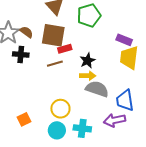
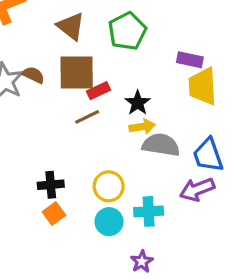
black cross: (21, 55) -> (51, 185), moved

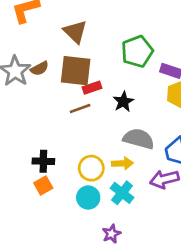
green pentagon: (127, 31) -> (137, 51), moved
brown semicircle: (33, 75) -> (39, 68), turned 120
yellow arrow: (142, 127) -> (122, 163), moved
cyan cross: (149, 211) -> (122, 193), turned 35

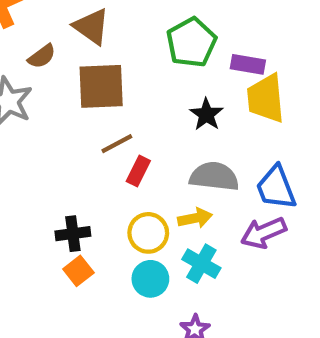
brown semicircle: (39, 68) -> (42, 56), moved
red rectangle: (92, 88) -> (138, 171), moved, turned -36
black star: (123, 102) -> (206, 114), moved

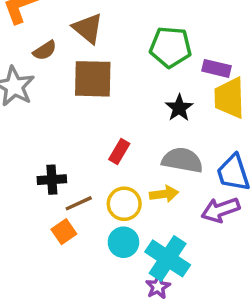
green pentagon: (191, 42) -> (170, 47), turned 30
brown line: (117, 144) -> (79, 203), moved
black cross: (73, 234) -> (52, 180), moved
cyan cross: (201, 264) -> (168, 258), moved, size x1.4

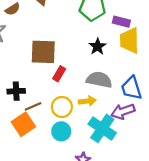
brown square: (93, 79) -> (43, 52), moved
orange square: (64, 232) -> (23, 124), size x1.5
cyan cross: (168, 258) -> (102, 128), moved

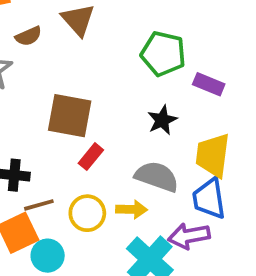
yellow trapezoid: (129, 40) -> (213, 155), moved
cyan circle: (61, 131) -> (48, 256), moved

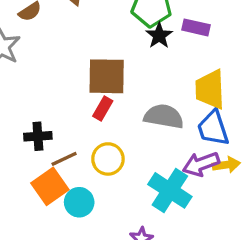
brown square: (70, 116) -> (107, 76), moved
black star: (162, 120) -> (159, 36), moved
yellow arrow: (132, 209) -> (226, 165), moved

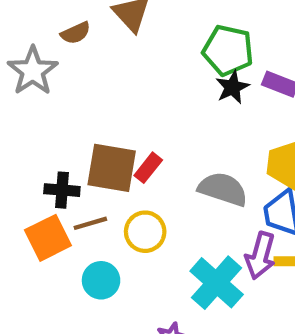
brown square: (107, 76) -> (112, 168), moved
purple arrow: (201, 164) -> (260, 256), turned -63
orange square: (50, 186) -> (48, 238), moved

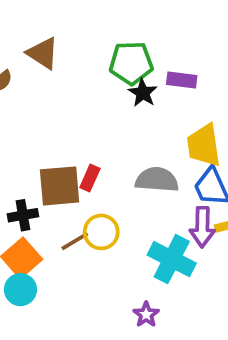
brown line: (90, 223) -> (75, 241), moved
cyan circle: (101, 280) -> (20, 290), moved

